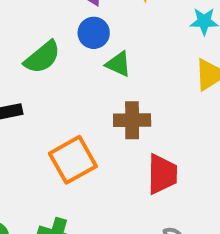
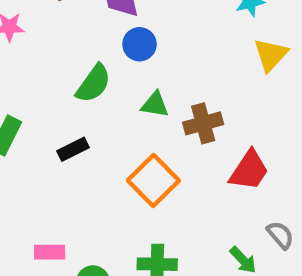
green triangle: (118, 64) -> (155, 105), moved
red trapezoid: (162, 174) -> (249, 170), turned 48

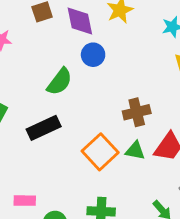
green triangle: (155, 105) -> (135, 151), moved
black rectangle: (73, 149) -> (44, 128), size x1.5

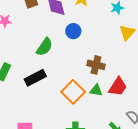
blue circle: (93, 55) -> (73, 31), moved
brown cross: (137, 112) -> (96, 65), turned 30

